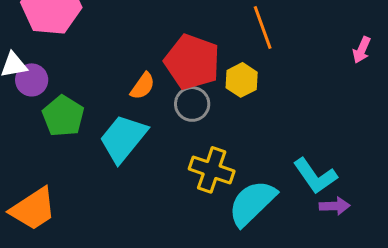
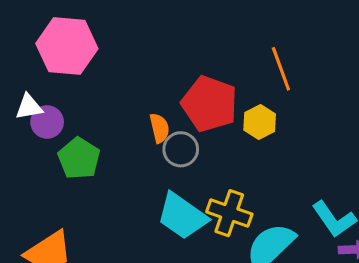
orange semicircle: (143, 86) -> (159, 128), turned -48
gray circle: (192, 104) -> (181, 149), moved
cyan trapezoid: (123, 138) -> (182, 216), moved, turned -94

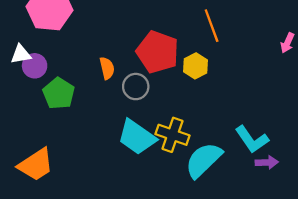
orange semicircle: (159, 128) -> (107, 68), moved

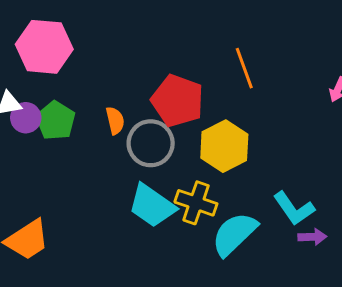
yellow hexagon: (195, 66) -> (224, 146), moved, size x1.6
gray circle: (136, 87) -> (151, 143), size x1.4
green pentagon: (59, 93) -> (56, 121), moved

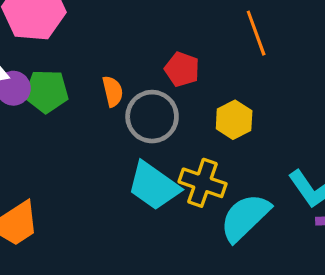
red pentagon: (178, 101) -> (182, 69), size x0.6
green pentagon: (56, 121) -> (46, 91), turned -30
yellow hexagon: (224, 146) -> (234, 120), size x0.7

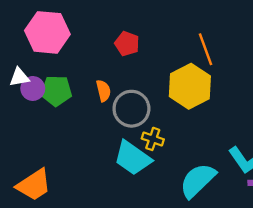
red pentagon: (182, 69) -> (127, 44), moved
yellow hexagon: (234, 120) -> (190, 86), moved, size x1.6
yellow cross: (203, 183) -> (153, 139), moved, size x0.7

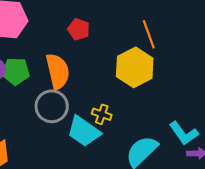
orange semicircle: (103, 91) -> (58, 71), size x1.8
gray circle: (131, 109) -> (52, 106), moved

